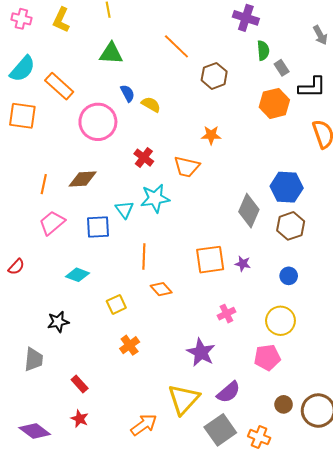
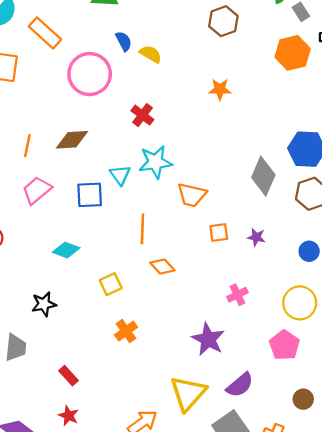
orange trapezoid: (187, 167) -> (192, 195), moved
orange square: (210, 260) -> (219, 232), size x0.6
pink pentagon: (267, 357) -> (284, 345), turned -30

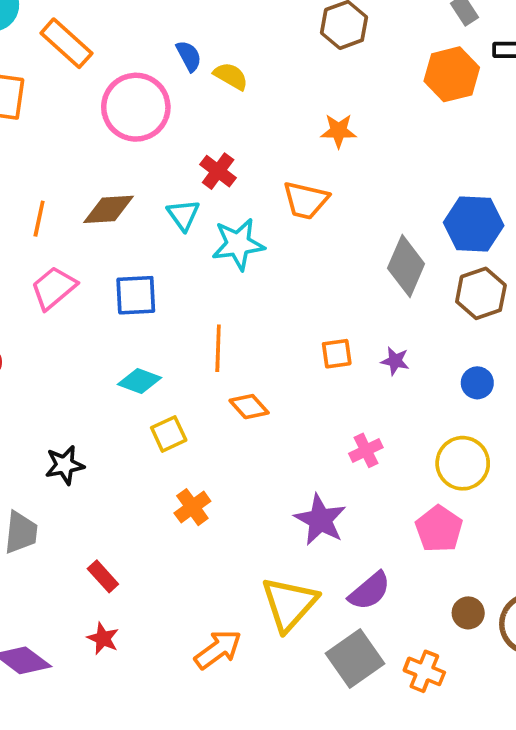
cyan triangle: (120, 175) -> (183, 215), moved
orange trapezoid: (192, 195) -> (306, 200), moved
cyan diamond: (66, 250) -> (139, 381), moved

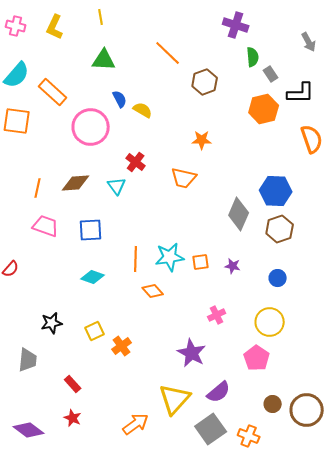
cyan star: (238, 244) -> (170, 257), moved
pink trapezoid: (54, 288) -> (46, 226), turned 60
yellow square: (169, 434) -> (95, 331), moved

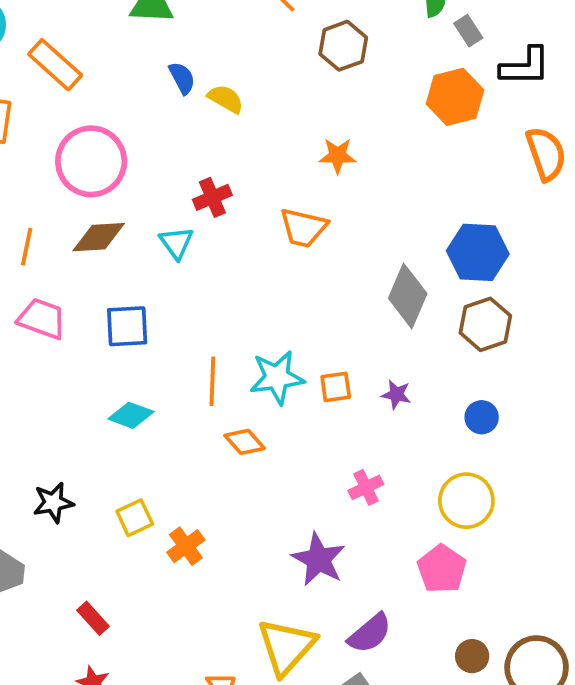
pink circle: (91, 127) -> (91, 161), moved
red cross: (136, 162) -> (212, 197), turned 30

